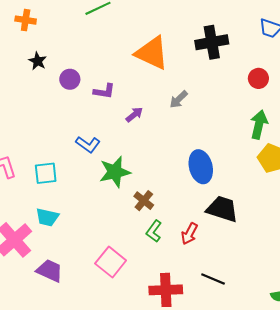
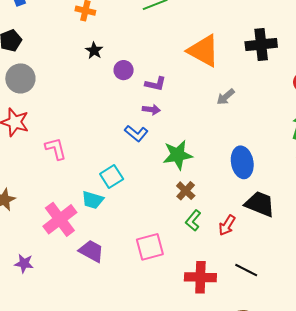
purple arrow: (134, 115) -> (151, 110), moved, turned 42
green star: (115, 172) -> (178, 155), moved
cyan square: (46, 173) -> (112, 176), moved, turned -30
pink square: (111, 262) -> (150, 247), turned 32

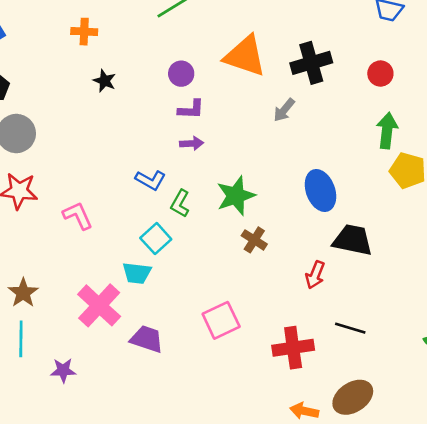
black cross: (261, 45) -> (311, 63), moved
purple circle: (124, 70) -> (181, 74), moved
blue L-shape: (136, 133) -> (150, 180), moved
green L-shape: (193, 220) -> (180, 204), moved

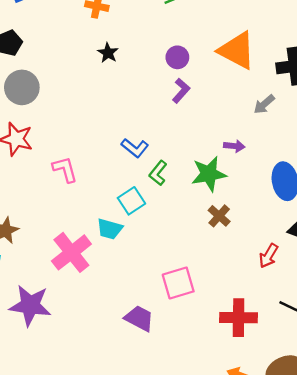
purple L-shape: (191, 109) -> (181, 91), turned -60
purple arrow: (192, 143) -> (234, 146), moved
purple trapezoid: (147, 339) -> (139, 318), moved
purple star: (63, 370) -> (30, 305), size x1.8

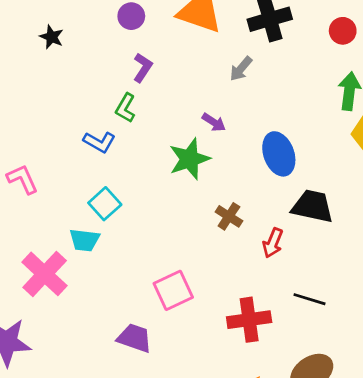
purple circle: (177, 57) -> (131, 16), moved
purple arrow: (234, 146) -> (214, 122), turned 36
green L-shape: (158, 173) -> (125, 108), moved
brown cross: (219, 216) -> (229, 216), moved

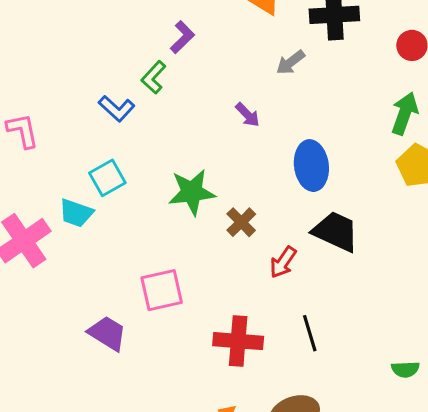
green star: (189, 159) -> (192, 192), moved
black line: (309, 299) -> (310, 333), turned 44

